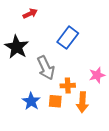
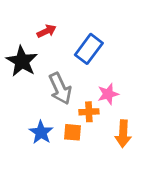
red arrow: (30, 14) -> (46, 31), moved
pink star: (97, 75) -> (108, 94), moved
orange arrow: (82, 102) -> (123, 134), moved

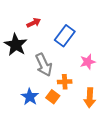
pink star: (108, 94) -> (88, 62), moved
orange square: (72, 132) -> (53, 97), turned 32

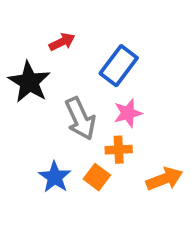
pink star: (88, 62) -> (128, 113), moved
orange arrow: (90, 98) -> (164, 179), turned -114

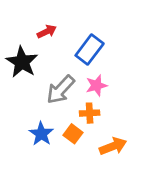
gray arrow: (80, 119) -> (61, 90), turned 68
orange arrow: (164, 179) -> (113, 146), moved

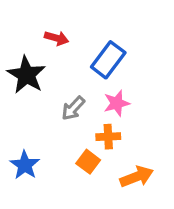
red arrow: (47, 32) -> (56, 38), turned 42
gray arrow: (61, 90) -> (73, 108), size x0.7
blue star: (41, 134) -> (25, 165), moved

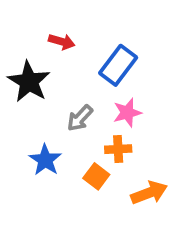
blue star: (25, 165) -> (45, 160), moved

